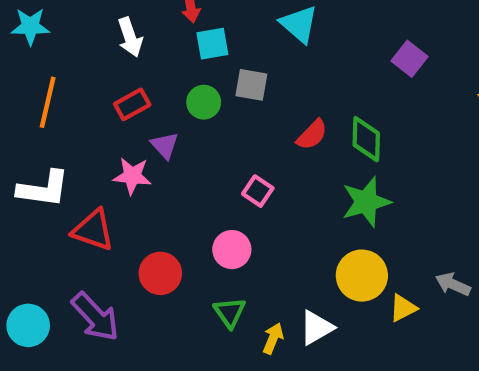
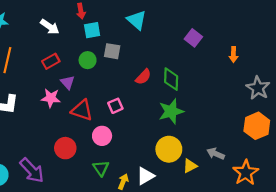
white arrow: (130, 37) -> (50, 27), turned -36
pink square: (258, 191) -> (115, 106), turned 32
red triangle: (93, 230) -> (82, 110), moved

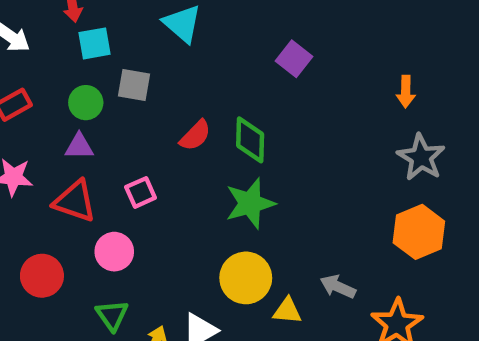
orange arrow: (233, 55) -> (406, 92), moved
purple triangle: (68, 82) -> (79, 146), moved, turned -48
yellow triangle: (190, 166) -> (287, 311), turned 32

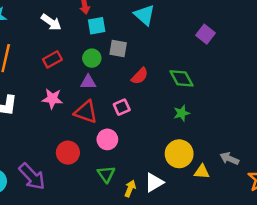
red semicircle: (195, 135) -> (140, 76), moved
green diamond: (250, 140) -> (182, 78), turned -30
green star: (250, 203) -> (182, 113), size x0.6

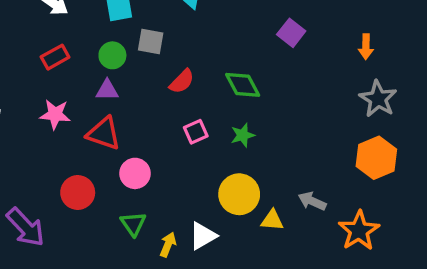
purple square: (205, 34) -> (291, 33), moved
pink square: (122, 107) -> (196, 132), moved

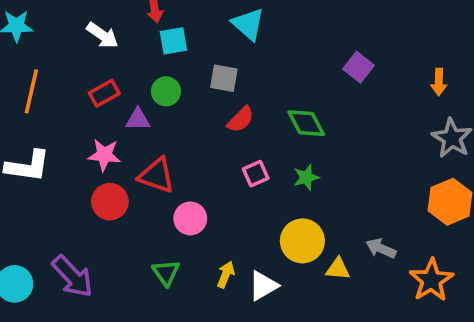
gray square: (151, 41) -> (224, 78), moved
purple triangle: (107, 90) -> (138, 119), moved
red circle: (78, 193) -> (110, 202), moved
green triangle: (133, 224) -> (166, 273), moved
yellow arrow: (168, 245) -> (226, 275), moved

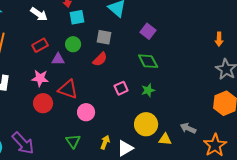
purple square: (358, 67) -> (148, 31), moved
red semicircle: (241, 119) -> (100, 59), moved

